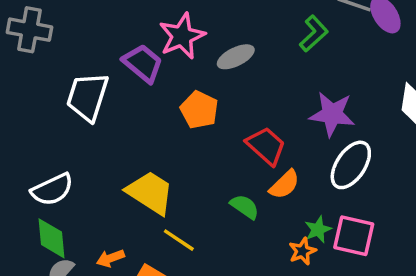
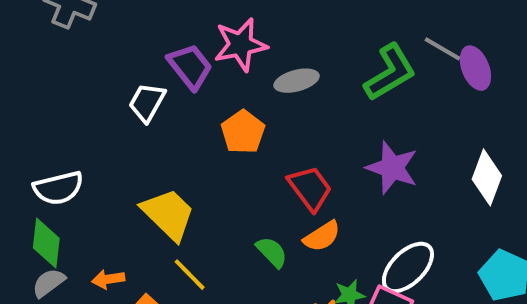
green L-shape: (314, 34) -> (390, 73), size x1.4
white trapezoid: (87, 97) -> (147, 102), moved, size x0.7
white ellipse: (351, 165) -> (408, 267), moved

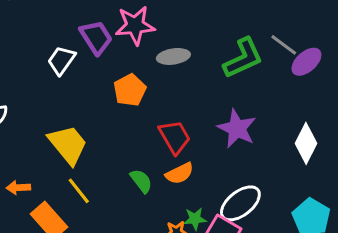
purple ellipse: (475, 68) -> (306, 62), turned 64

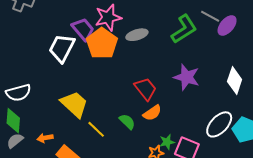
white trapezoid: (61, 60) -> (62, 48), size x1.4
orange pentagon: (130, 90) -> (102, 43), moved, size x1.4
yellow line: (79, 191) -> (96, 129), moved
white ellipse: (240, 203) -> (219, 124), moved

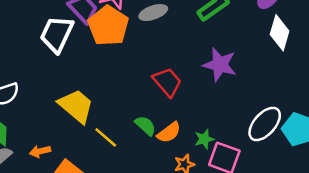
white diamond: (235, 81) -> (280, 33), moved
orange semicircle: (152, 113) -> (169, 133), moved
green star: (167, 142) -> (204, 139), moved

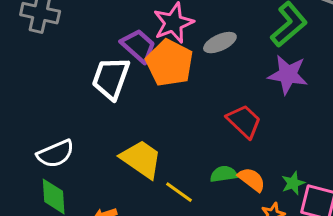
purple star: (220, 65) -> (288, 75), moved
green semicircle: (145, 126) -> (224, 174), turned -45
orange semicircle: (169, 133) -> (252, 179), turned -100

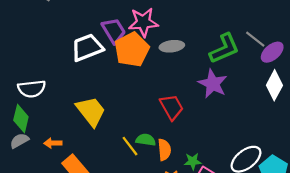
white trapezoid: (111, 78) -> (87, 48), turned 32
orange semicircle: (252, 179) -> (164, 150), turned 30
yellow line: (179, 192) -> (130, 146), moved

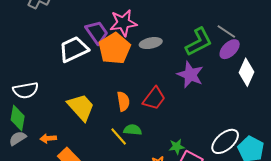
purple ellipse: (272, 52) -> (230, 49), moved
red trapezoid: (172, 107) -> (154, 98), turned 70
orange semicircle: (164, 150) -> (123, 101), moved

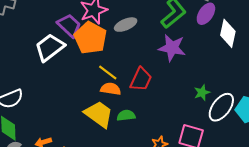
orange semicircle: (123, 101) -> (111, 89), turned -60
yellow trapezoid: (81, 107) -> (99, 114), moved
yellow line: (119, 137) -> (108, 72), moved
green star: (177, 147) -> (202, 93), moved

